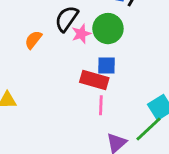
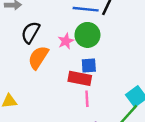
black semicircle: (67, 19) -> (30, 32), moved
orange semicircle: (33, 40) -> (38, 57), moved, size x1.5

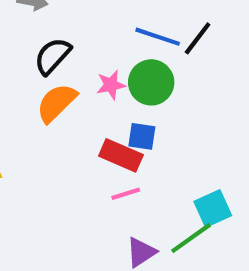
pink line: (87, 99) -> (126, 194), turned 63

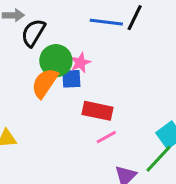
black semicircle: (53, 56) -> (33, 33), moved
green circle: (151, 82) -> (56, 61), moved
blue square: (142, 136) -> (71, 79), moved

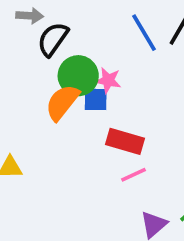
blue line: (106, 22) -> (144, 33), turned 48
pink star: (80, 63) -> (108, 80), turned 30

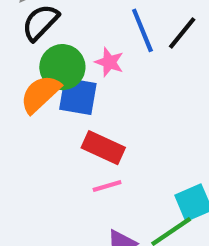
pink star: (108, 80) -> (109, 62), moved
blue square: (96, 99) -> (78, 96), size x1.4

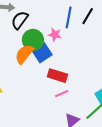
blue line: (142, 30) -> (69, 17), turned 40
blue square: (78, 96) -> (42, 53), turned -36

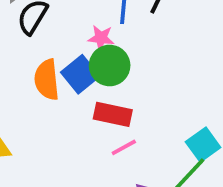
green circle: (33, 40) -> (110, 65), moved
orange semicircle: (24, 54) -> (47, 80), turned -40

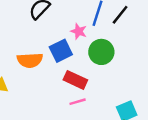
green circle: (110, 65) -> (101, 52), moved
orange semicircle: (47, 80) -> (30, 60), moved, turned -100

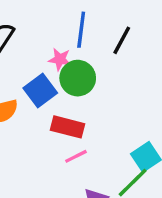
black line: (120, 15) -> (122, 40), moved
green circle: (101, 52) -> (78, 78), moved

